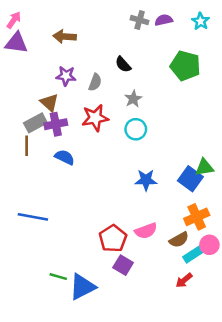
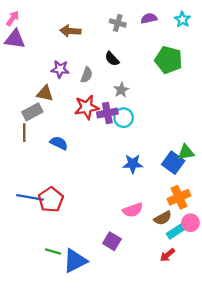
gray cross: (140, 20) -> (118, 23), moved
brown arrow: (65, 37) -> (70, 31), moved
brown triangle: (49, 103) -> (45, 93), turned -30
purple cross: (56, 124) -> (107, 113), moved
red pentagon: (113, 238) -> (51, 200), moved

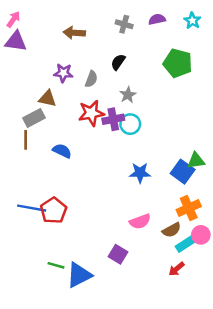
black semicircle: (112, 59) -> (118, 62), turned 77

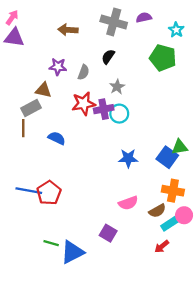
cyan star: (192, 21) -> (176, 30), moved
gray cross: (124, 24) -> (114, 22), size x1.6
orange cross: (189, 208) -> (173, 191), turned 35

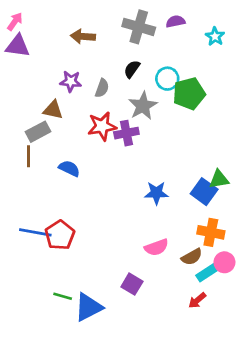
green pentagon: (163, 58) -> (189, 94), moved, turned -30
gray star: (117, 87) -> (143, 106), size x1.5
cyan circle: (119, 114) -> (167, 79), moved

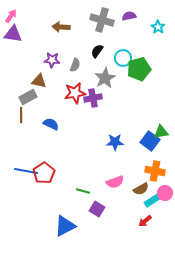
green line: (63, 296) -> (83, 191), moved

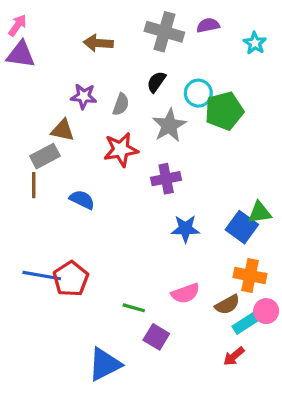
purple cross: (93, 98) -> (166, 179), moved

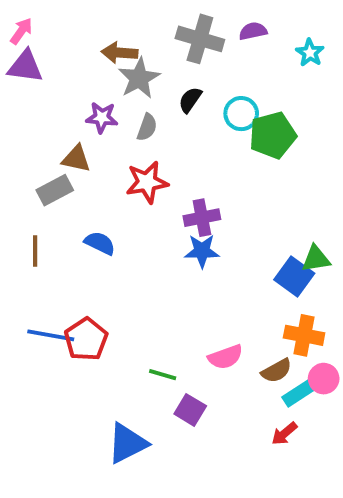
gray star: (169, 125) -> (139, 78), moved
brown line: (34, 185) -> (35, 251), moved
blue star: (185, 229) -> (202, 251), moved

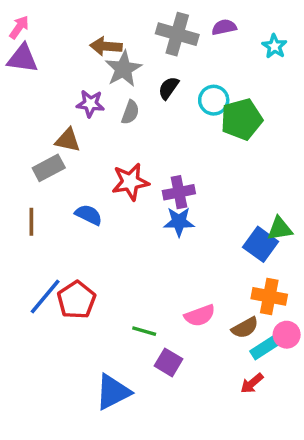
red star: (147, 182) -> (130, 182), moved
blue line: (51, 335) -> (45, 296), turned -60

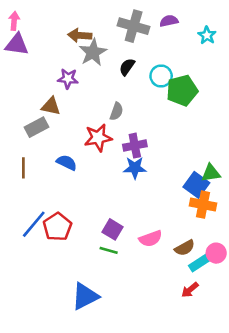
pink arrow: (19, 27) -> (14, 21), turned -30
gray semicircle: (130, 112) -> (116, 111), moved
orange cross: (269, 296) -> (203, 205), moved
purple square: (169, 362) -> (113, 229), moved

